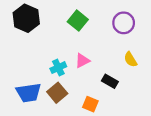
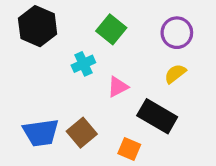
yellow semicircle: (130, 59) -> (175, 74), moved, turned 84
cyan cross: (58, 68) -> (83, 64), moved
black rectangle: (110, 81) -> (157, 116), size x1.6

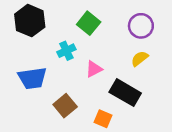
blue trapezoid: (41, 133) -> (32, 78), moved

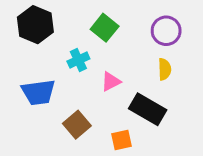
yellow semicircle: (140, 59) -> (165, 69), turned 126
orange square: (103, 119) -> (122, 140), turned -36

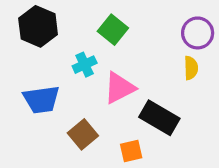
purple circle: (166, 31) -> (198, 33), moved
yellow semicircle: (165, 69) -> (191, 68), moved
pink triangle: (111, 82) -> (119, 88), size x1.5

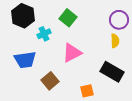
cyan cross: (85, 65) -> (44, 34), moved
black rectangle: (159, 118) -> (112, 72), moved
orange square: (131, 151) -> (87, 91), moved

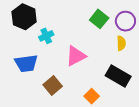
green square: (68, 18) -> (99, 19), moved
orange square: (87, 91) -> (92, 96), turned -32

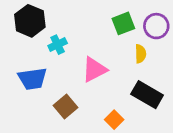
green square: (99, 19) -> (123, 23), turned 30
yellow semicircle: (121, 43) -> (141, 54), moved

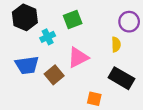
green square: (123, 23) -> (73, 19), moved
brown square: (65, 106) -> (54, 75), moved
orange square: (114, 120) -> (94, 99), turned -32

